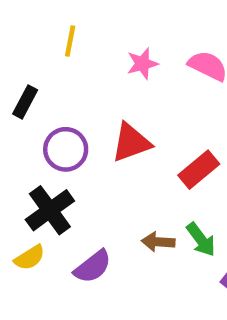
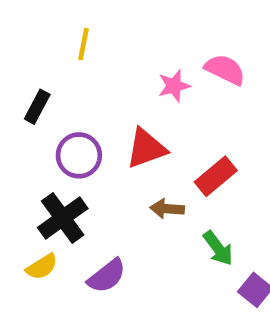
pink star: (142, 64) -> (174, 86), moved
brown arrow: (158, 242) -> (167, 209), moved

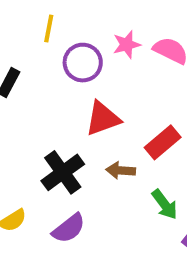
pink star: (174, 86) -> (127, 45), moved
purple circle: (79, 155) -> (83, 63), moved
black cross: (63, 218) -> (63, 172), moved

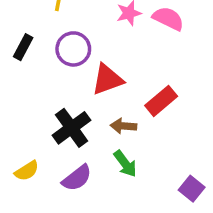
purple circle: (83, 63) -> (73, 49), moved
green arrow: (165, 204) -> (125, 164), moved

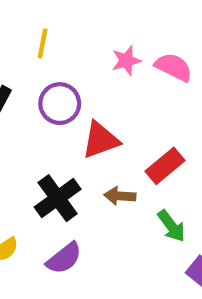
green arrow: (125, 164) -> (171, 226), moved

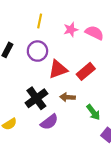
yellow line: (43, 43) -> (40, 21), moved
red rectangle: (165, 166) -> (86, 71), moved
purple semicircle: (64, 258) -> (49, 122), moved

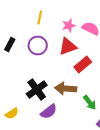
red triangle: (58, 69) -> (68, 46), moved
brown arrow: (68, 97) -> (66, 88), size x1.5

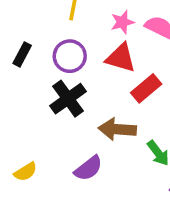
red triangle: (68, 46) -> (121, 58), turned 36
black cross: (37, 90) -> (68, 99), moved

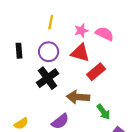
black rectangle: (22, 54) -> (19, 51), turned -32

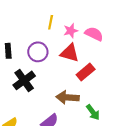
yellow line: (51, 22) -> (51, 22), moved
black cross: (48, 78) -> (24, 80), moved

